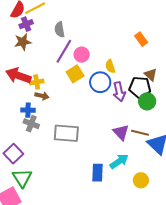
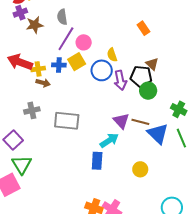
purple cross: (26, 24) -> (20, 13), moved
brown star: (23, 42) -> (35, 25), moved
blue cross: (28, 110) -> (59, 65), moved
gray cross: (31, 124) -> (32, 110), turned -35
cyan arrow: (119, 161) -> (109, 140), moved

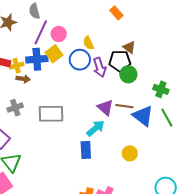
blue cross: (59, 65) -> (37, 59), size x1.5

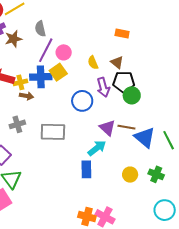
orange rectangle: (116, 13) -> (122, 34), turned -40
brown triangle: (129, 47) -> (117, 62), moved
blue circle: (80, 60) -> (82, 101), moved
green cross: (161, 89) -> (156, 174), moved

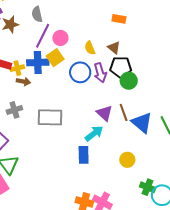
blue circle: (82, 101) -> (80, 72), moved
brown line: (126, 127) -> (124, 112), turned 60
green cross: (156, 174) -> (148, 187), moved

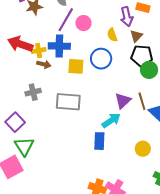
brown triangle: (114, 48) -> (136, 36), turned 32
yellow square: (55, 58) -> (76, 66), moved, turned 36
purple arrow: (100, 73) -> (127, 17), moved
purple triangle: (104, 113) -> (123, 101), turned 30

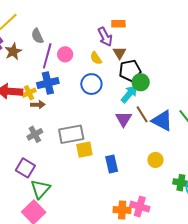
yellow square: (76, 66) -> (84, 150), moved
cyan arrow: (111, 120) -> (129, 94), moved
green triangle: (24, 146) -> (40, 189), turned 30

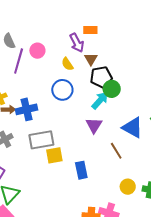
pink circle: (65, 54) -> (37, 51), moved
blue cross: (48, 83) -> (27, 109), moved
brown line: (142, 114) -> (116, 151), moved
yellow circle: (155, 160) -> (128, 187), moved

